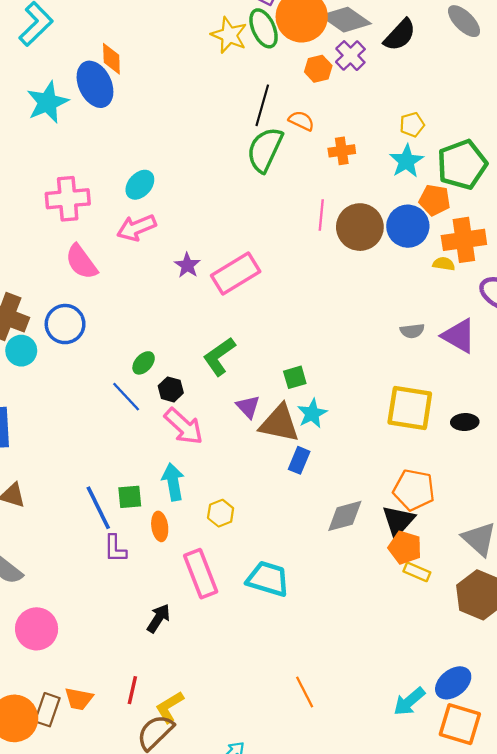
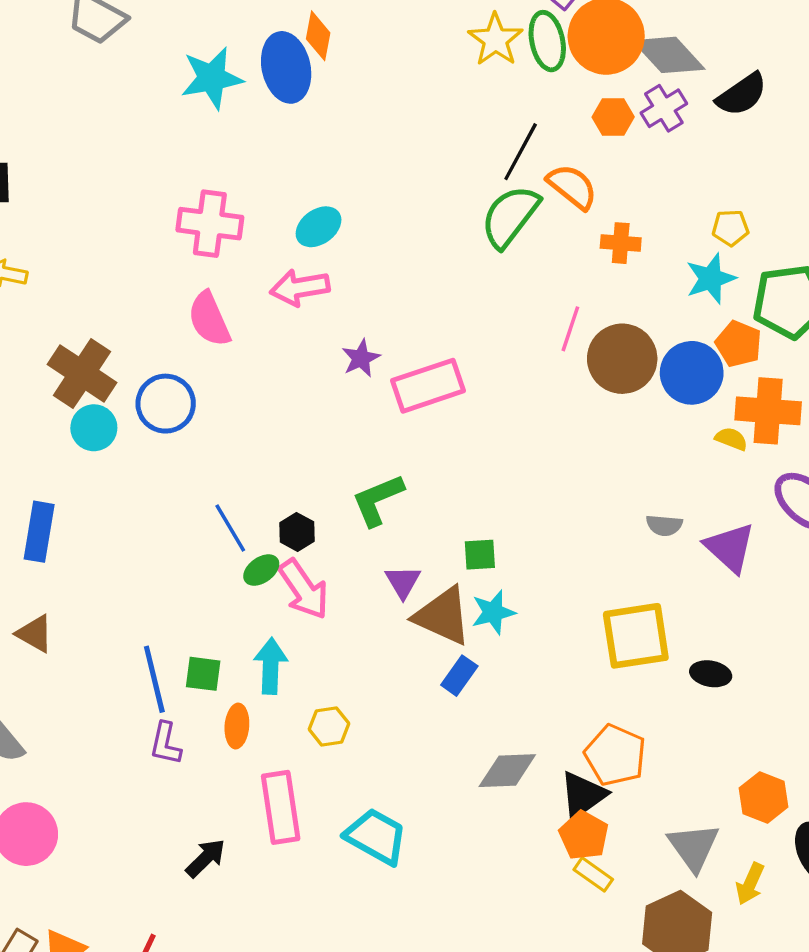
orange semicircle: (301, 121) -> (572, 187), size x1.4
green ellipse: (144, 363) -> (261, 570), moved
yellow square: (410, 408) -> (636, 636), turned -30

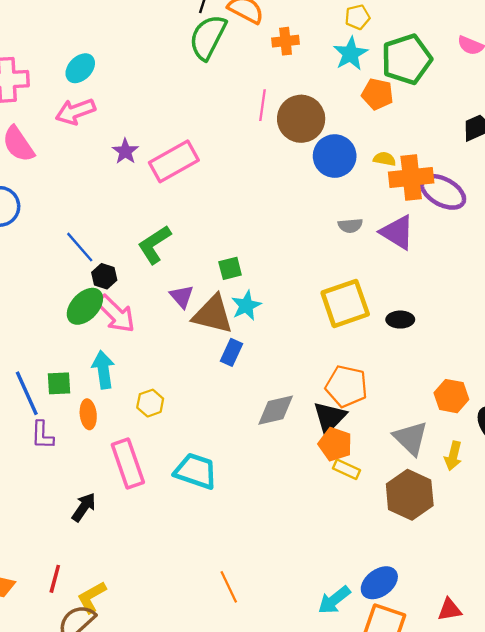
blue circle: (692, 373) -> (335, 156), moved
orange cross: (768, 411) -> (411, 177), moved
blue line: (230, 528) -> (80, 247), moved
green ellipse: (261, 570) -> (85, 306), size x1.6

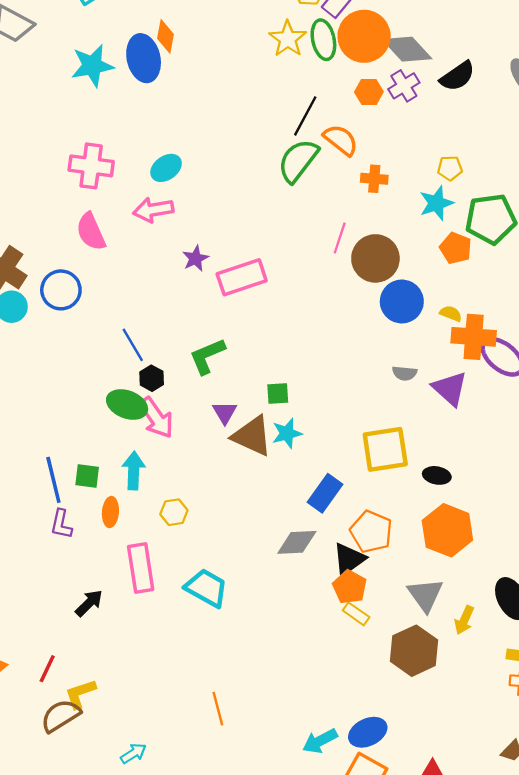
green ellipse: (85, 306) -> (127, 405), turned 57
blue rectangle: (231, 352) -> (325, 493), moved, size x1.4
orange hexagon: (451, 396) -> (447, 530), moved, size x1.5

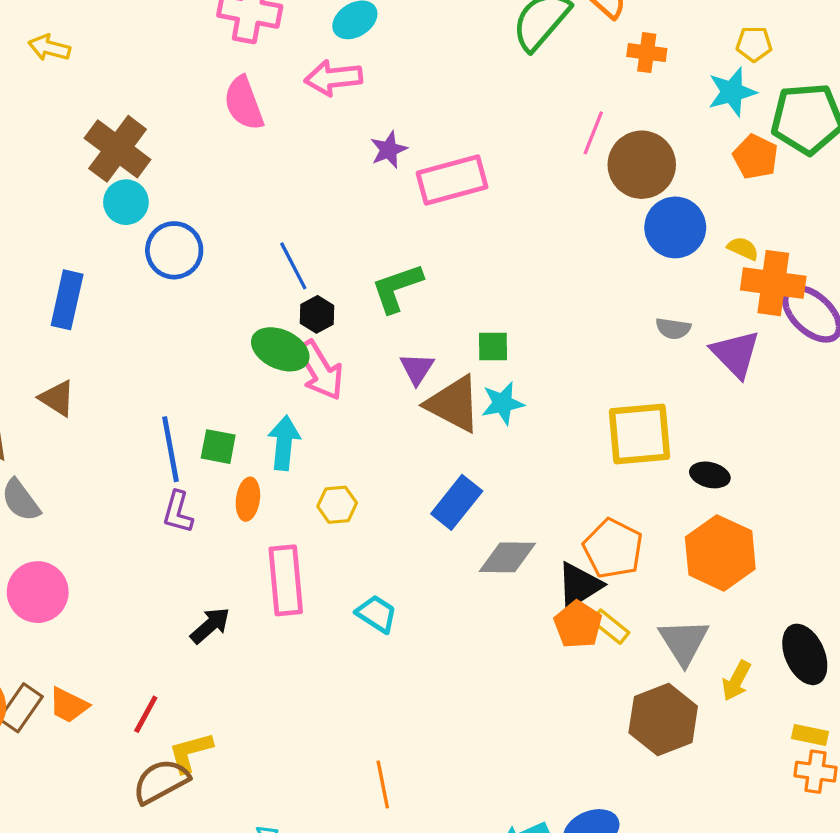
blue circle: (61, 290) -> (174, 250), moved
blue rectangle: (325, 493) -> (457, 502), moved
cyan trapezoid: (206, 588) -> (377, 614), size x0.7
yellow rectangle: (356, 614) -> (610, 627), moved

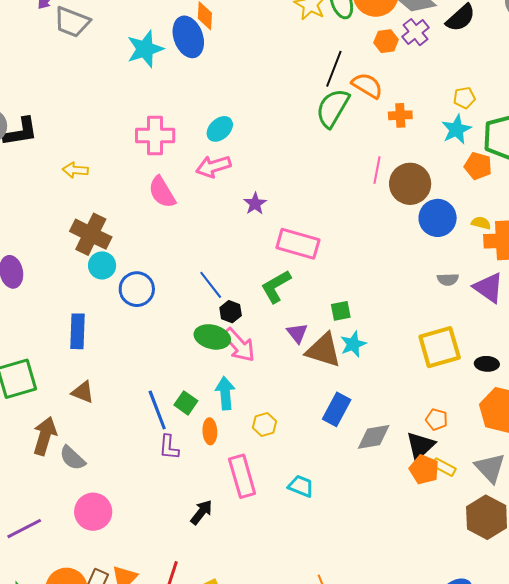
yellow arrow: (49, 48) -> (75, 170), moved
pink rectangle: (452, 180) -> (298, 244), moved, turned 42
green square: (218, 447) -> (186, 403), turned 35
orange pentagon: (613, 549) -> (437, 420), size x0.6

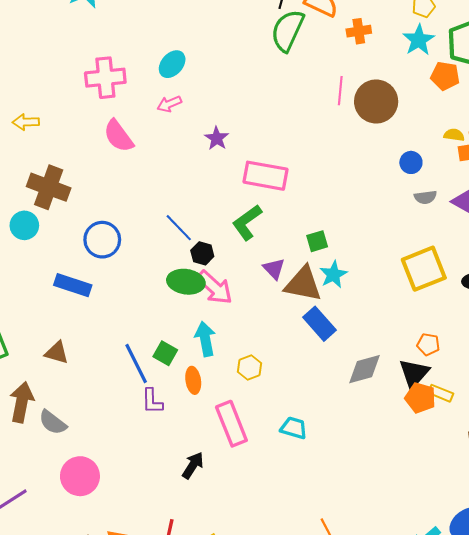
pink arrow: (213, 166) -> (169, 104), size x0.7
blue circle: (438, 218) -> (411, 162), moved, size x0.6
cyan circle: (102, 265) -> (24, 225), moved
blue rectangle: (78, 331) -> (73, 285), moved, turned -68
blue rectangle: (337, 409) -> (320, 324), moved, turned -64

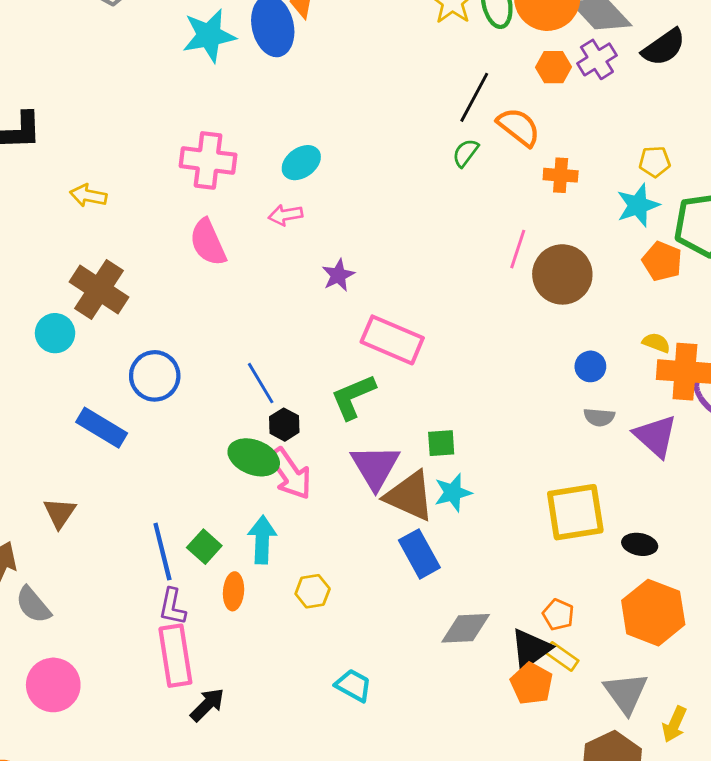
green semicircle: (287, 31) -> (466, 153), size x0.5
purple triangle: (274, 269) -> (375, 467), size x1.6
brown triangle: (57, 353) -> (60, 513), turned 35
yellow rectangle: (441, 393) -> (562, 656), moved
pink rectangle: (231, 424) -> (175, 656), moved

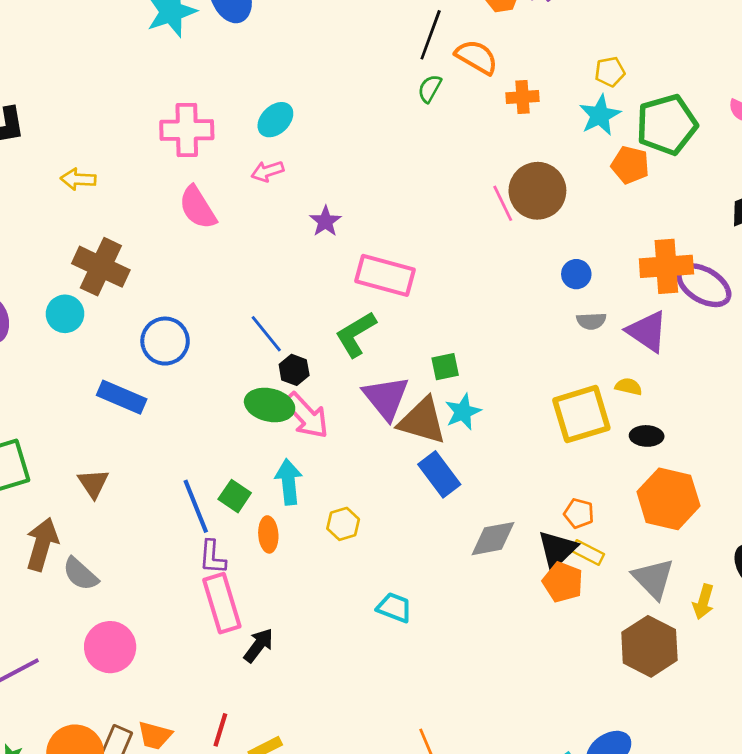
pink line: (518, 249) -> (503, 203), moved, turned -36
yellow semicircle: (656, 343) -> (629, 387), moved

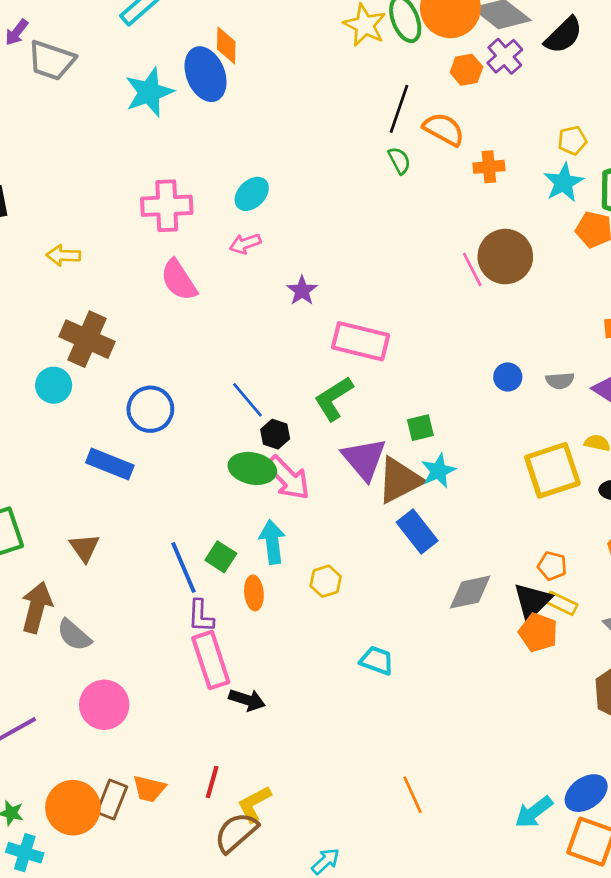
green semicircle: (430, 89) -> (399, 161), turned 124
blue circle: (576, 274) -> (508, 377), moved
brown triangle: (422, 421) -> (400, 480), turned -42
black arrow: (259, 645) -> (247, 700), turned 72

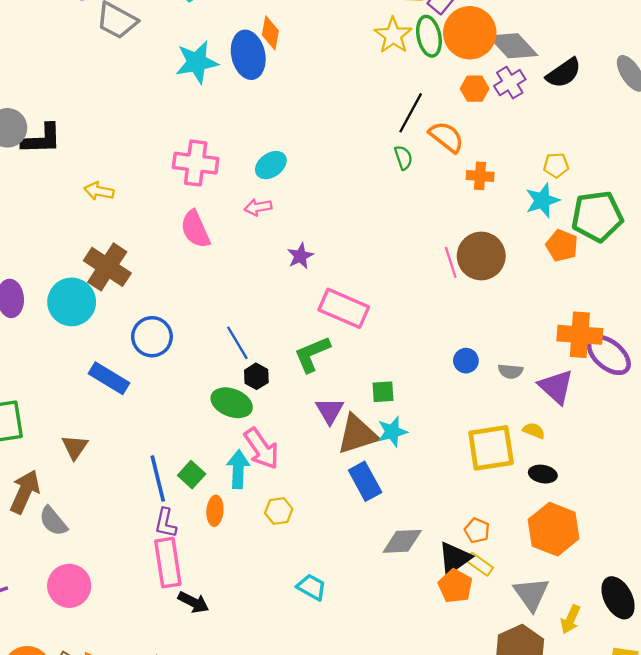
cyan circle: (54, 385) -> (72, 302), size x1.5
purple triangle: (364, 459) -> (330, 411), size x0.7
pink arrow: (288, 478) -> (261, 449), moved

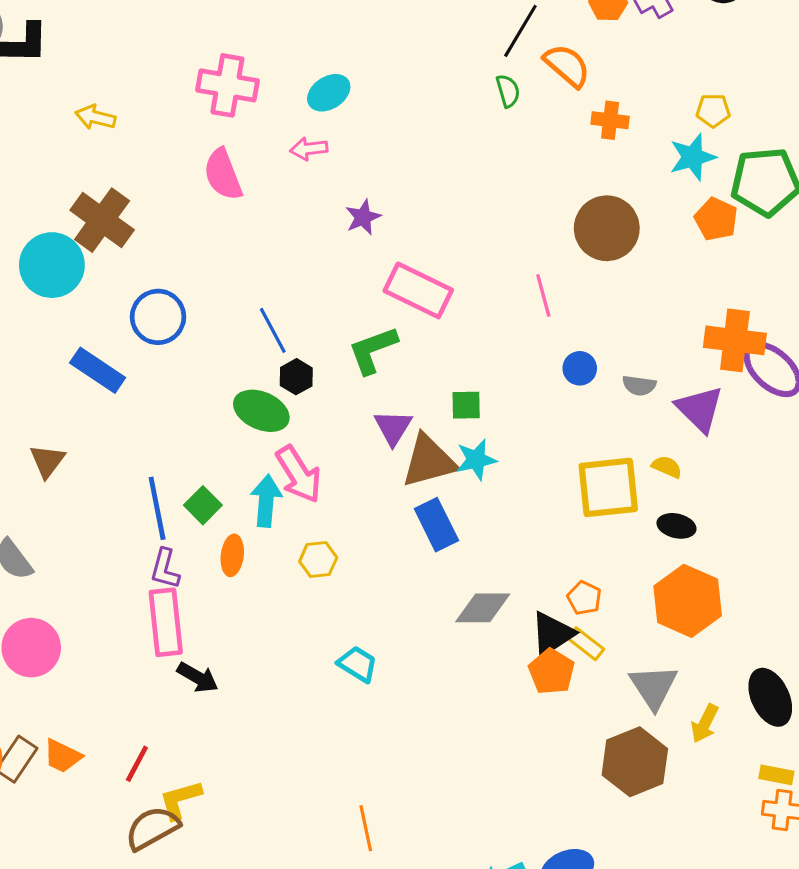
pink line: (451, 262) -> (543, 295), moved

